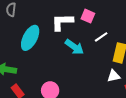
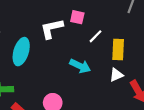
cyan arrow: (74, 47) -> (80, 66), moved

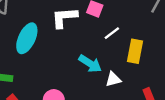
white triangle: (116, 75) -> (113, 79), moved

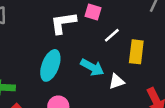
cyan ellipse: (27, 38) -> (50, 65), moved

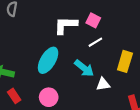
white line: (112, 35) -> (95, 42), moved

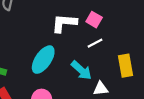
yellow rectangle: (125, 61) -> (125, 66), turned -30

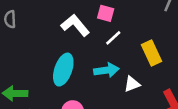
white L-shape: (64, 23) -> (75, 25), turned 60
cyan arrow: (81, 70) -> (106, 70), turned -35

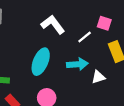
pink square: (106, 13) -> (104, 23), moved

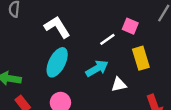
white L-shape: (53, 25) -> (57, 27), moved
cyan arrow: (77, 64) -> (97, 68), turned -30

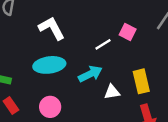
yellow rectangle: (141, 58) -> (141, 81), moved
cyan ellipse: (57, 62) -> (49, 65), turned 52

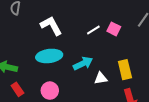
white line: (103, 44) -> (93, 30), moved

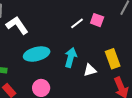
white L-shape: (51, 26) -> (17, 25), moved
cyan arrow: (83, 63) -> (71, 57), turned -42

